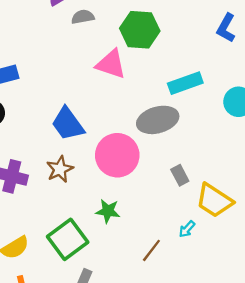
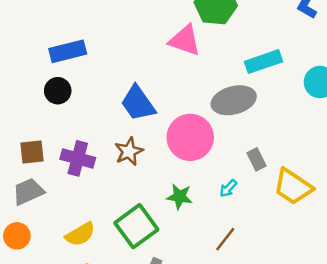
cyan arrow: (187, 229) -> (228, 188), moved

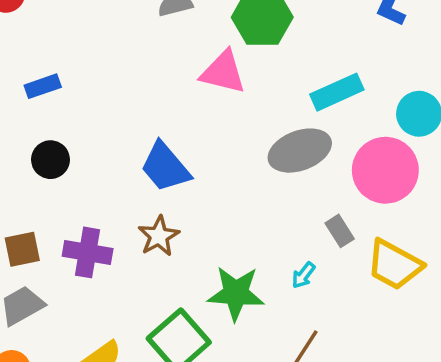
blue rectangle: (68, 51) -> (43, 86), moved, size x0.7
pink circle: (190, 137) -> (385, 170), moved
green star: (180, 197) -> (236, 293), size x1.5

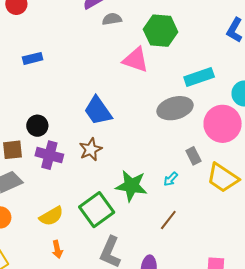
black circle: (50, 160) -> (37, 126), moved

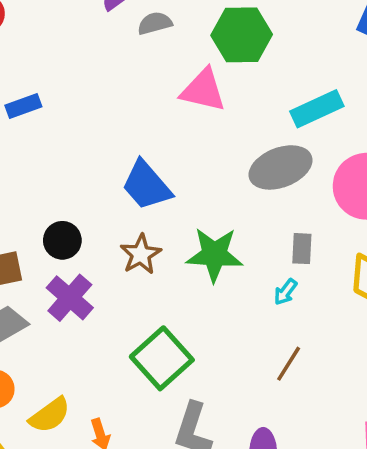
black circle: (37, 126) -> (62, 240), moved
purple cross: (49, 155) -> (70, 298), moved, turned 32
gray rectangle: (193, 156) -> (302, 249), moved, turned 36
green star: (131, 186) -> (214, 255), moved
yellow semicircle: (51, 216) -> (50, 415), moved

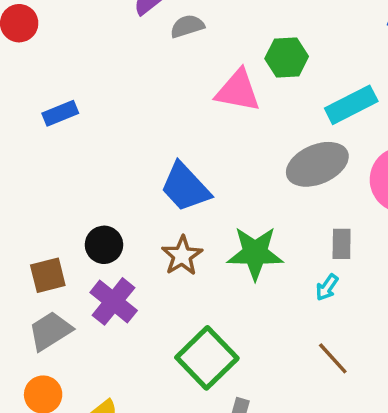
green hexagon: (242, 35) -> (287, 58), moved, size x0.7
brown line: (289, 364) -> (333, 358), turned -72

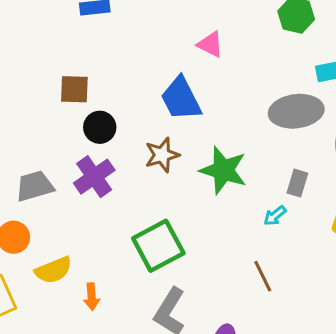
pink triangle: (238, 91) -> (210, 44), moved, size x0.7
brown square: (48, 275) -> (74, 89), moved

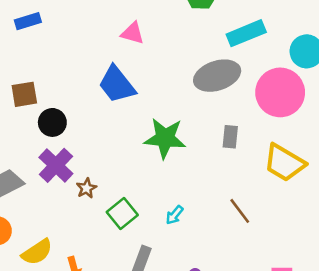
brown star: (162, 155) -> (86, 188), moved, size x0.7
cyan arrow: (275, 216) -> (175, 215), moved
green square: (158, 246) -> (122, 214), size x0.7
brown line: (263, 276) -> (240, 211), moved

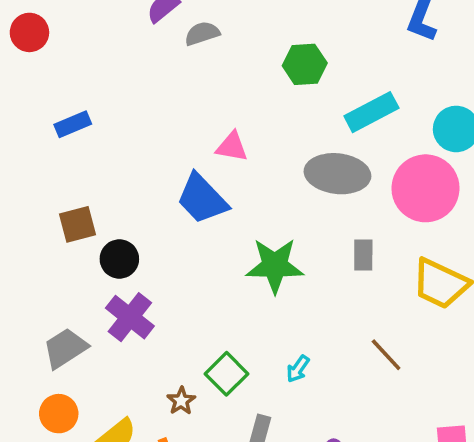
pink triangle: (133, 33) -> (232, 147), moved
gray ellipse: (217, 76) -> (337, 174), turned 30
brown star: (86, 188) -> (181, 401), moved

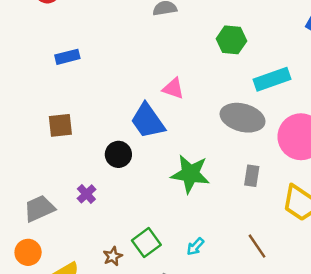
black circle: (119, 259) -> (118, 154), moved
purple cross: (130, 317) -> (86, 194), size x0.6

